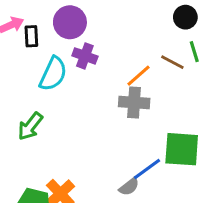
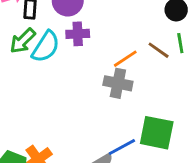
purple cross: (85, 56) -> (78, 34), turned -30
green arrow: (30, 126) -> (23, 41), moved

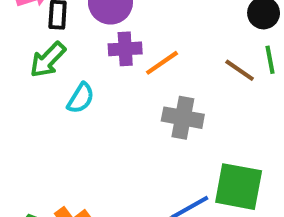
cyan semicircle: (46, 47) -> (81, 98), moved, size x0.7
orange line: (125, 59) -> (162, 63), moved

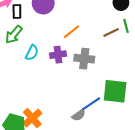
purple cross: (125, 49) -> (58, 55), moved
brown line: (240, 70) -> (111, 32), turned -56

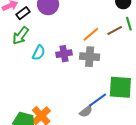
black rectangle: (17, 11) -> (23, 13), turned 56
orange line: (72, 32) -> (91, 34), moved

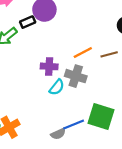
black rectangle: (23, 13) -> (28, 22), moved
cyan semicircle: (39, 53) -> (57, 87), moved

